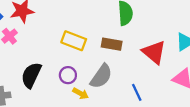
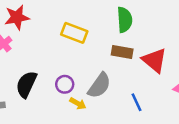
yellow rectangle: (74, 41) -> (74, 33), moved
brown rectangle: (112, 44) -> (122, 52), moved

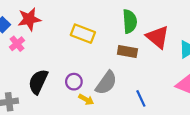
red triangle: (154, 60) -> (158, 37), moved

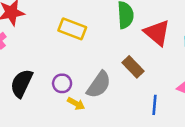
brown rectangle: (127, 52) -> (133, 67), moved, turned 36
blue line: (141, 98) -> (155, 105), moved, turned 30

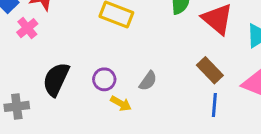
brown rectangle: (133, 67) -> (210, 70), moved
gray semicircle: (99, 85) -> (148, 81), size x0.6

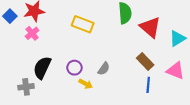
pink cross: (27, 28) -> (32, 33), moved
gray cross: (17, 106) -> (26, 87), moved

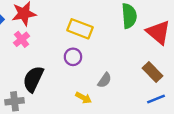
purple circle: (74, 68) -> (73, 57), moved
blue line: (148, 85) -> (156, 99), turned 63

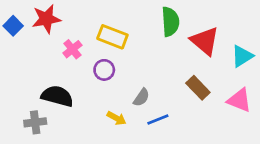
pink cross: (22, 39) -> (72, 49), moved
black semicircle: (33, 79) -> (57, 96), turned 80
blue line: (156, 99) -> (158, 120), moved

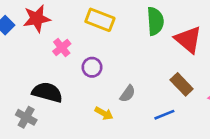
yellow rectangle: (112, 37) -> (100, 20), moved
blue line: (158, 120) -> (164, 115), moved
gray cross: (35, 122) -> (26, 117), turned 36

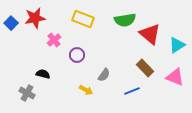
green semicircle: (155, 21) -> (125, 20), turned 85
black semicircle: (47, 92) -> (43, 74), size x0.6

